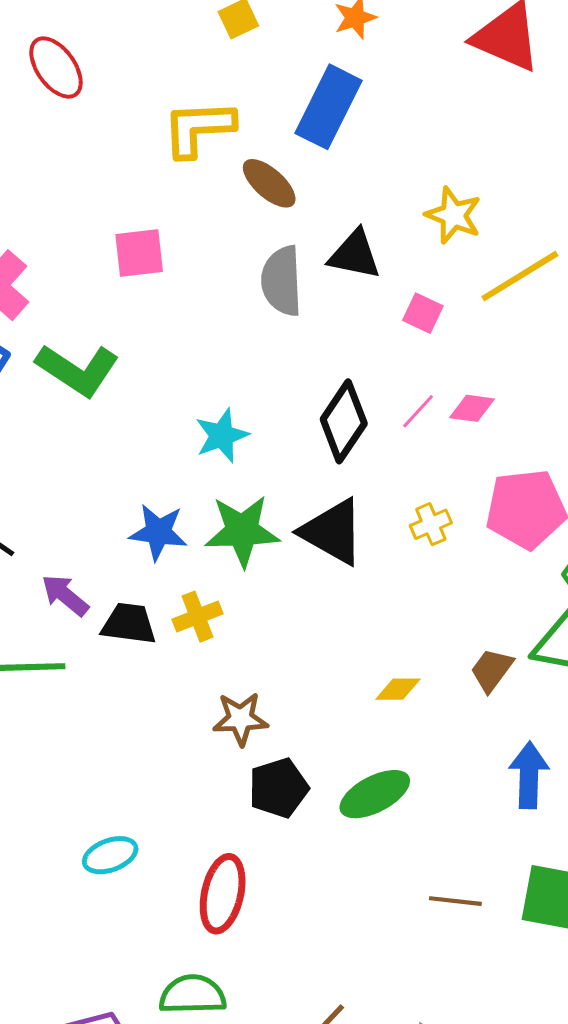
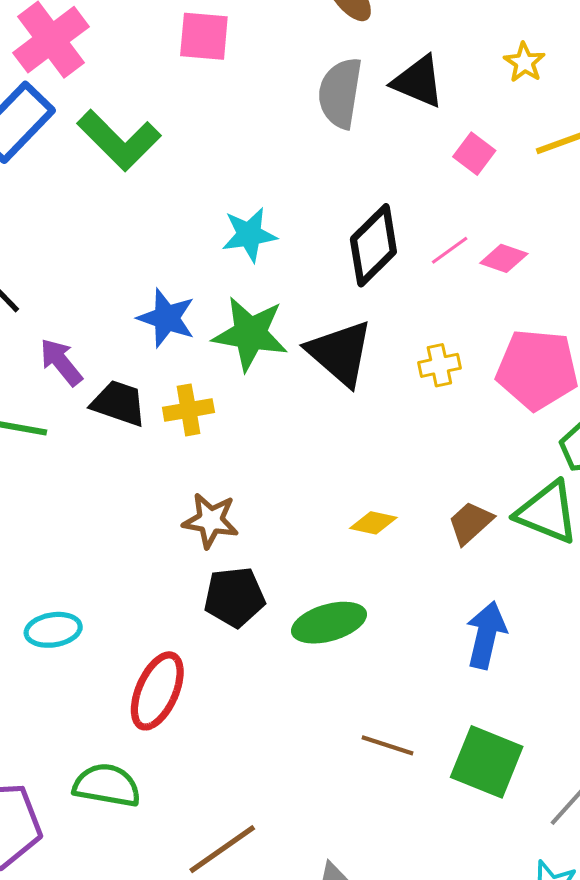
yellow star: (453, 215) -> (524, 62), size x0.7

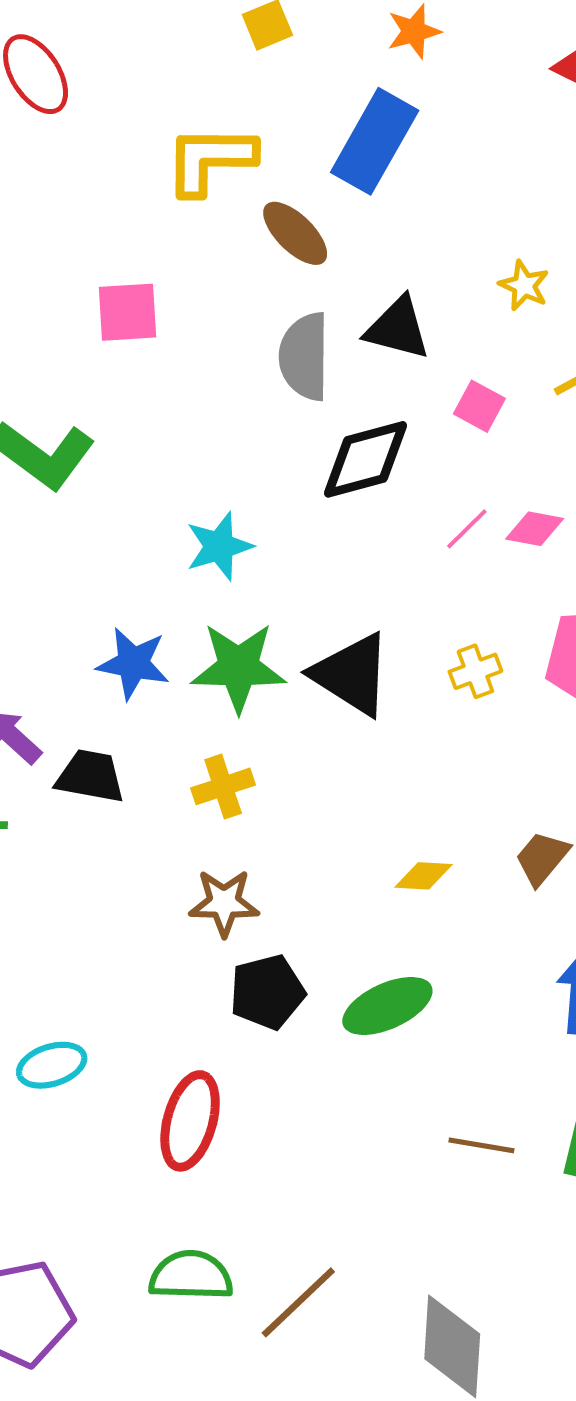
black diamond: (373, 245) -> (366, 459), moved, turned 38
yellow cross: (188, 410) -> (223, 786), moved
green semicircle: (107, 785) -> (191, 1276), moved

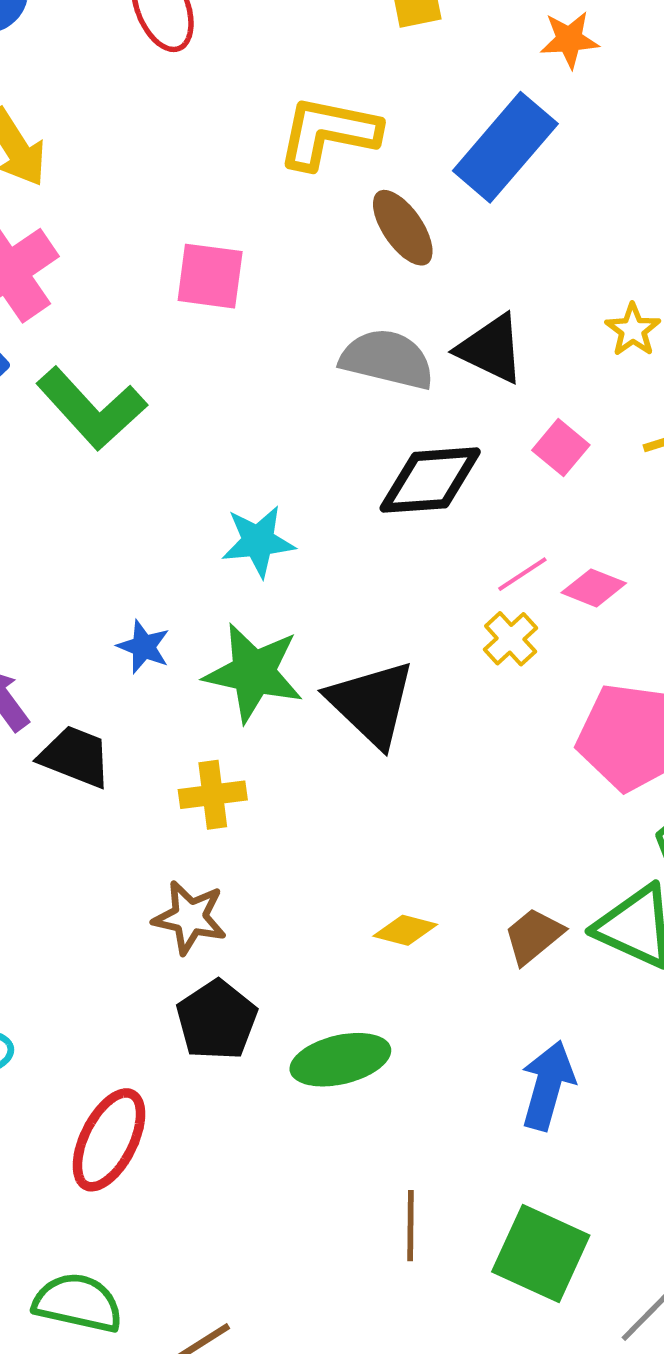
gray semicircle: (304, 357) -> (387, 359), turned 92
blue star: (133, 663) -> (144, 647), size x0.7
yellow cross: (475, 671) -> (511, 639), moved, turned -33
black pentagon: (267, 992) -> (217, 1020), turned -30
brown line: (481, 1145) -> (411, 1226), turned 70

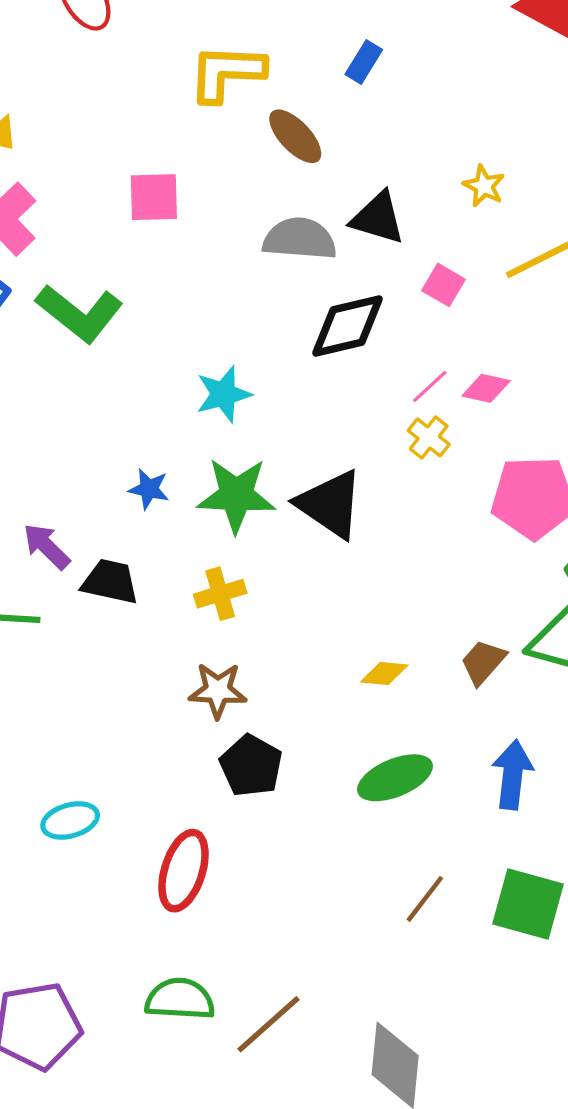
blue rectangle: (505, 147) -> (364, 62), size x0.5
green ellipse: (340, 1060) -> (395, 778), moved
brown line: (411, 1226) -> (425, 899), turned 46

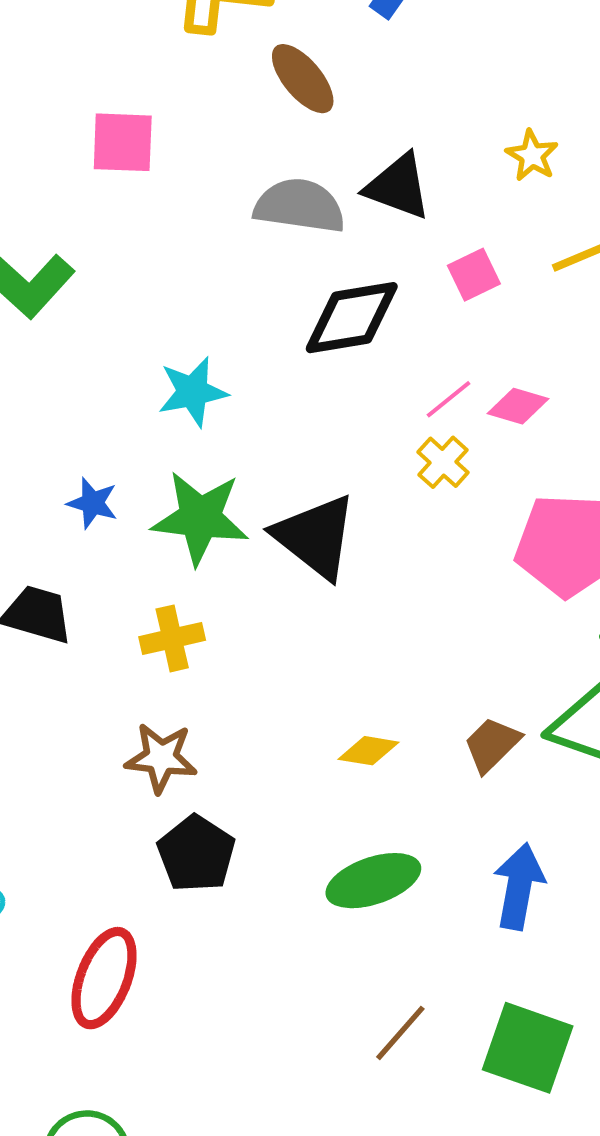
pink square: (444, 285) -> (474, 275), turned 30

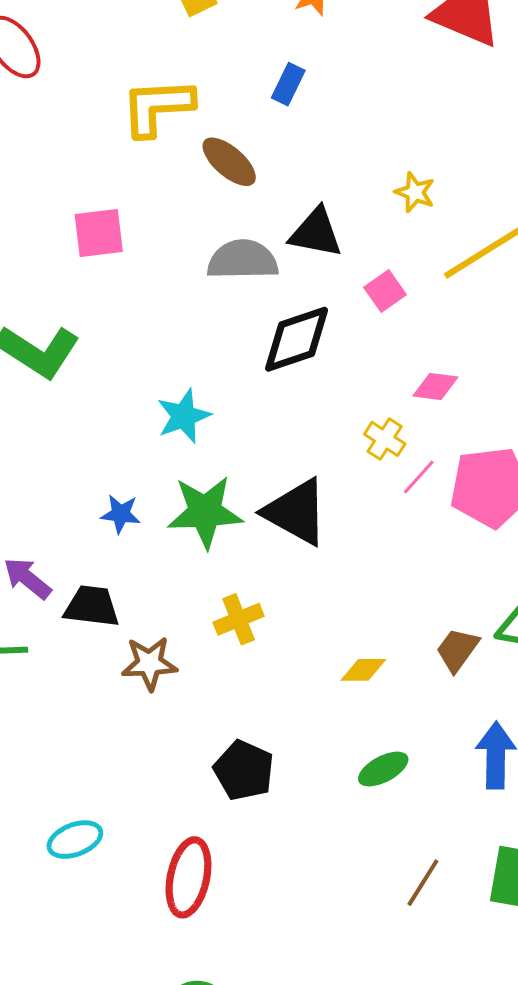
pink line: (448, 399) -> (419, 477), moved
yellow cross: (172, 638) -> (239, 619), moved
brown star: (161, 758) -> (149, 663), moved
green ellipse: (373, 881) -> (383, 769), size x0.7

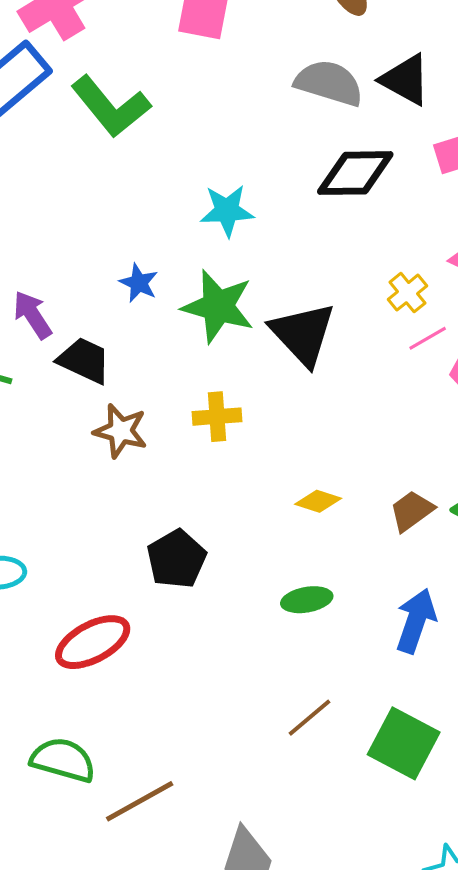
red ellipse: (188, 877) -> (93, 642), turned 32

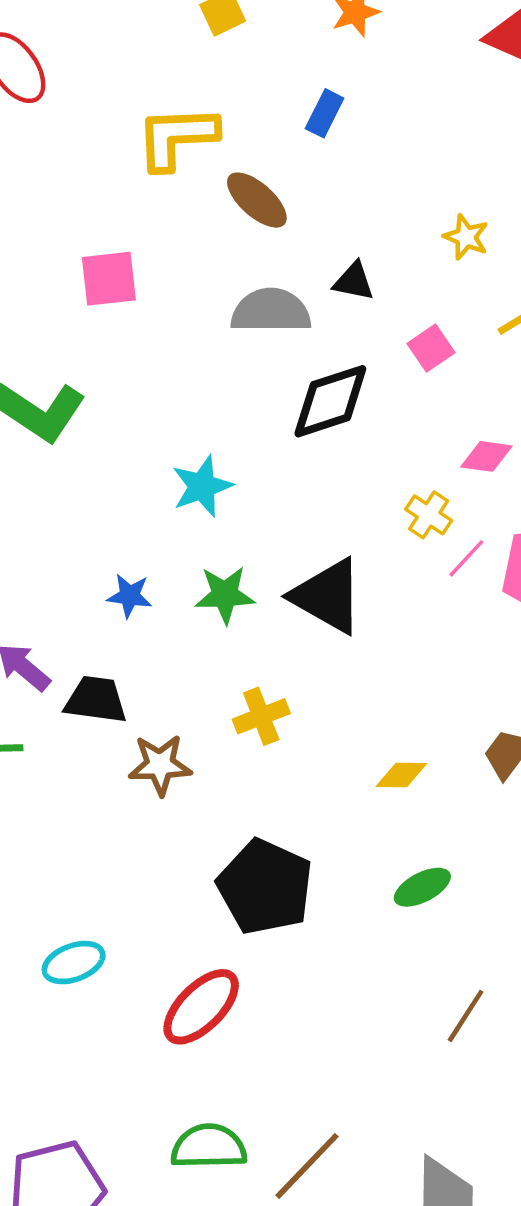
black triangle: (405, 80) -> (354, 281), size x0.7
green star: (218, 306) -> (225, 595), size x0.7
black pentagon: (176, 559) -> (265, 887), size x1.4

